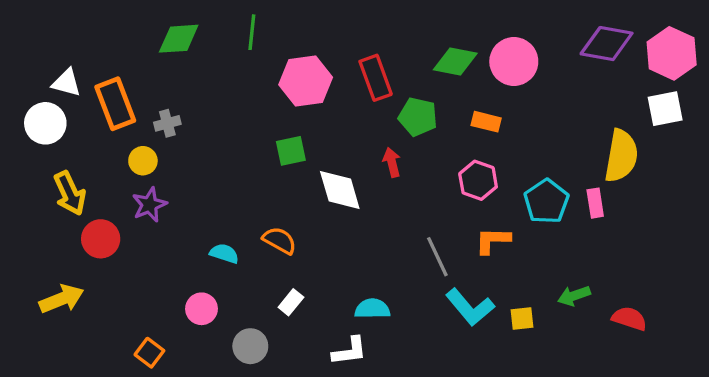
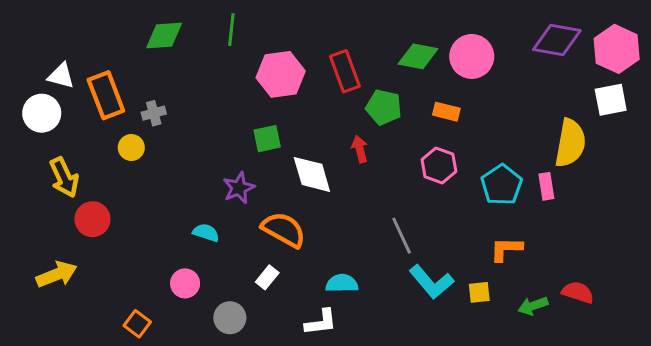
purple star: (149, 205) -> (239, 188), moved
orange semicircle: (280, 240) -> (284, 230), moved, size x1.4
orange L-shape: (493, 240) -> (506, 249), moved
green arrow: (574, 296) -> (533, 306), moved

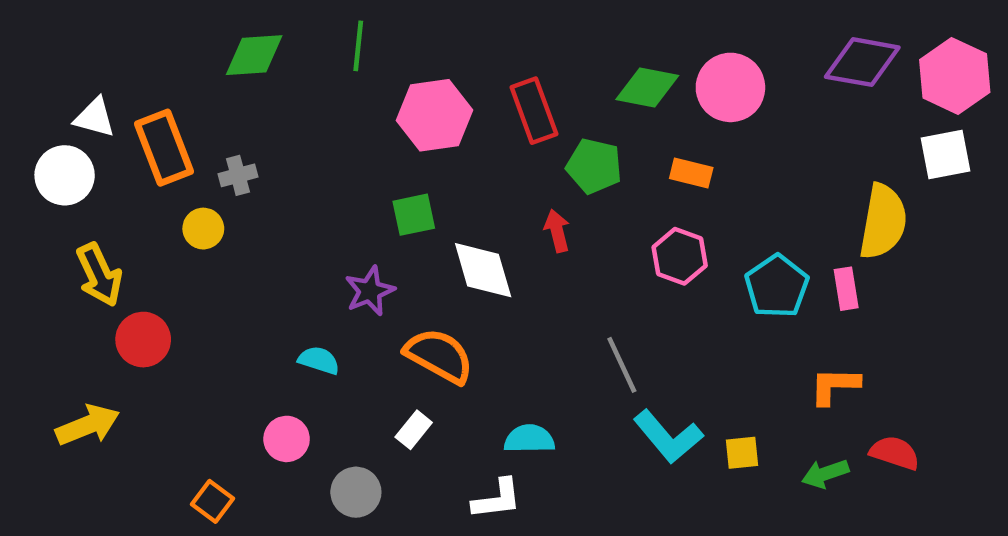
orange L-shape: (506, 249) -> (835, 386), moved

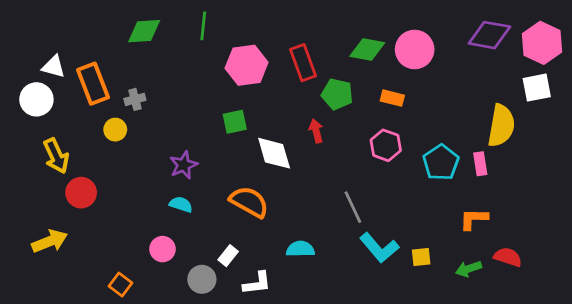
purple star: (370, 291) -> (184, 165), moved
white rectangle: (414, 430) -> (228, 256), moved
white L-shape: (497, 499) -> (257, 283), moved

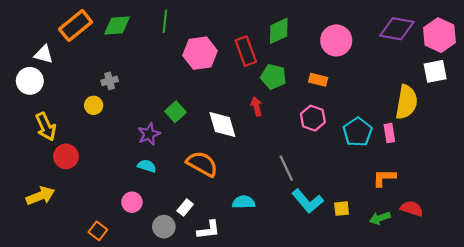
green diamond: (367, 49) -> (279, 31), moved, turned -36
orange rectangle: (93, 84) -> (76, 26), moved, turned 72
green square: (235, 122) -> (176, 112), moved, turned -30

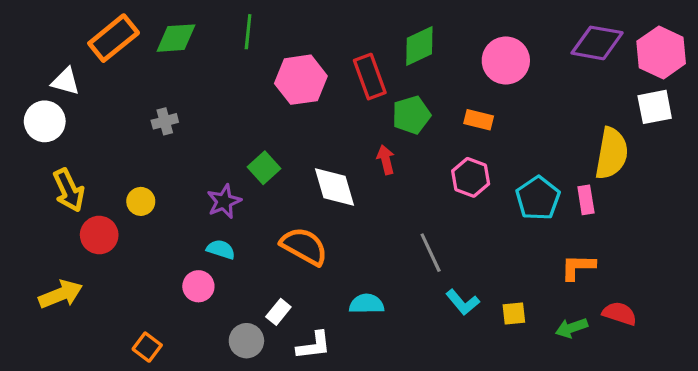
green pentagon: (273, 77) -> (411, 115), turned -30
yellow circle: (94, 105) -> (141, 201), moved
cyan L-shape: (307, 201) -> (463, 302), size x0.7
pink circle: (132, 202) -> (198, 286), moved

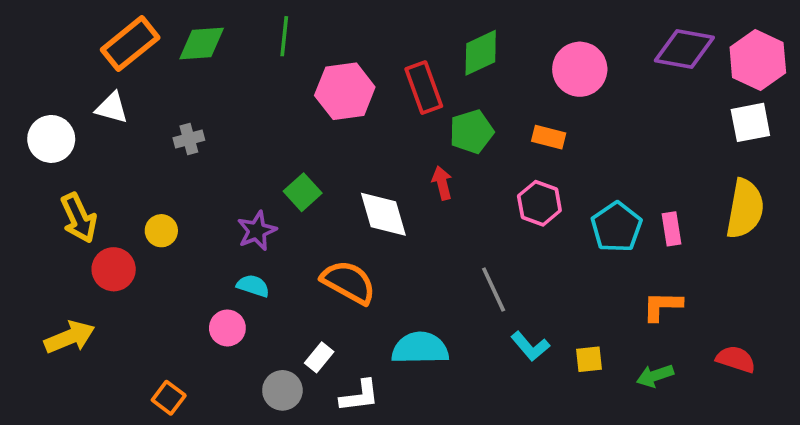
white triangle: (66, 81) -> (112, 108), moved
yellow semicircle: (612, 153) -> (745, 209), moved
cyan semicircle: (367, 304) -> (420, 348), size x1.4
red semicircle: (620, 313) -> (736, 359), moved

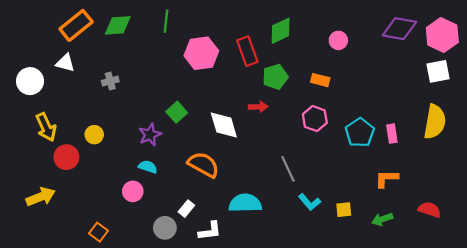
pink circle: (580, 69) -> (338, 40), size x0.6
red arrow: (442, 183) -> (258, 107), turned 102

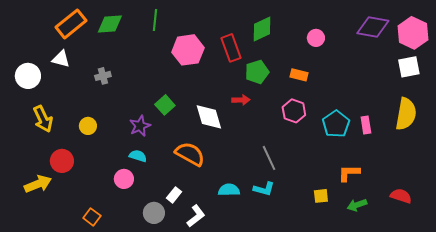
red circle: (66, 157) -> (62, 161), moved
orange L-shape: (387, 179) -> (349, 173), moved
cyan L-shape: (309, 202) -> (264, 189), moved, turned -35
cyan semicircle: (245, 203) -> (229, 190), size x0.7
white L-shape: (210, 231) -> (196, 216), turned -30

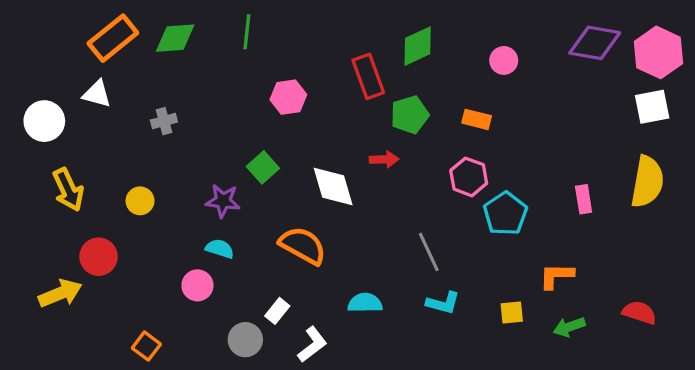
pink hexagon: (188, 50) -> (288, 97), moved, size x0.7
cyan pentagon: (336, 124) -> (505, 214), moved
purple star: (140, 126) -> (223, 201), turned 30
cyan L-shape: (264, 189) -> (443, 303), moved

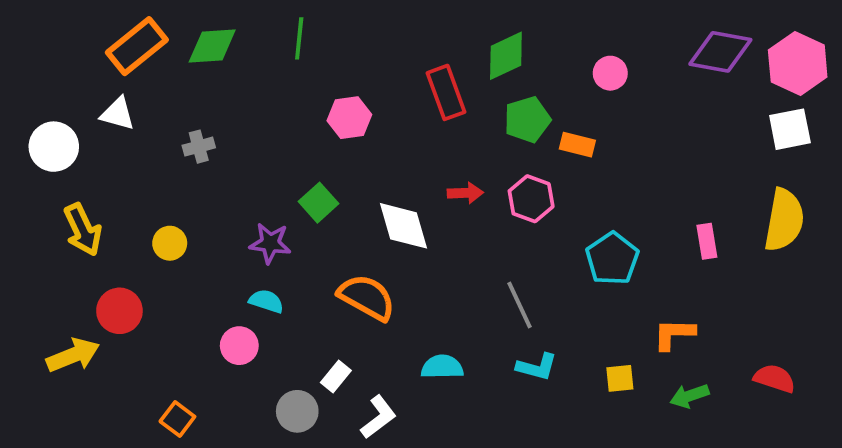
green pentagon: (410, 115) -> (527, 120), moved
pink hexagon: (469, 177) -> (531, 199), moved

